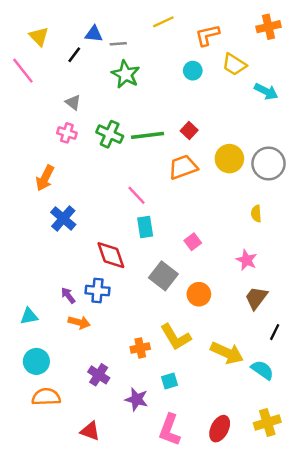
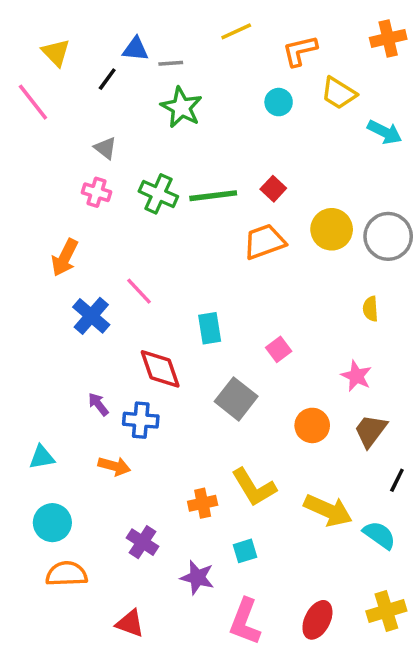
pink line: (137, 195) -> (139, 291), moved
orange circle: (199, 294) -> (312, 425), moved
purple arrow: (68, 295) -> (98, 404), moved

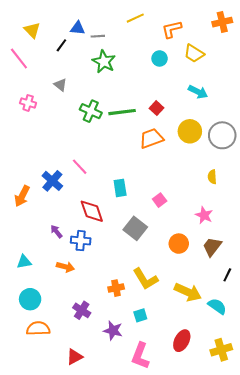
cyan arrow: (385, 132) -> (198, 92), moved
pink cross: (97, 192) -> (28, 103), moved
orange arrow: (65, 258) -> (22, 196), moved
red ellipse: (317, 620) -> (182, 341), moved
red triangle: (130, 623) -> (75, 357), turned -48

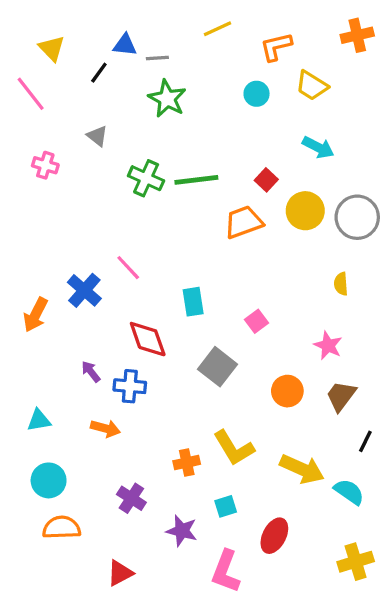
red square: (156, 108) -> (266, 180), moved
red ellipse: (182, 341) -> (274, 536), moved

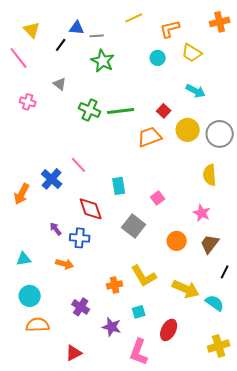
yellow semicircle: (341, 284) -> (210, 175), size x1.5

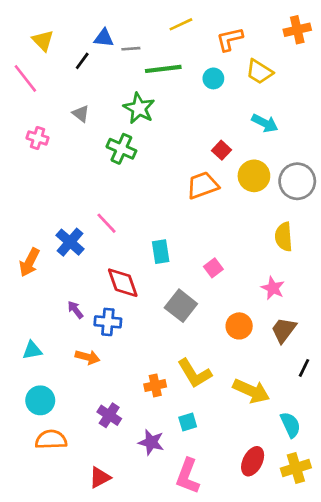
green star: (103, 61) -> (139, 108), moved
green line: (121, 111) -> (163, 69), moved
cyan semicircle: (215, 303) -> (290, 425), moved, turned 30
red ellipse: (169, 330) -> (253, 461), moved

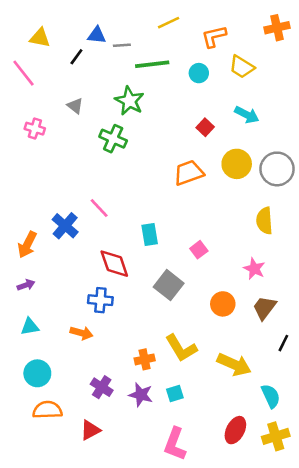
yellow triangle: (43, 41) -> (40, 38), turned -35
red square: (221, 150) -> (205, 127), moved
purple arrow: (75, 310) -> (26, 285), moved, turned 108
purple star: (151, 442) -> (141, 395), moved
red triangle: (100, 477) -> (90, 430), moved

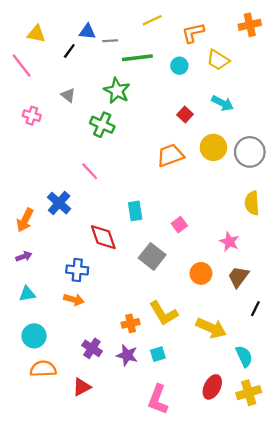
pink line: (99, 208) -> (90, 171), moved
yellow semicircle: (264, 221) -> (252, 203), moved
blue cross: (100, 300) -> (77, 270), moved

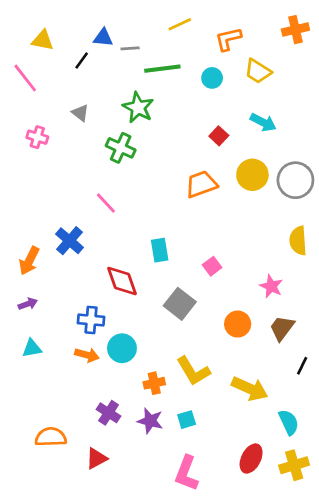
cyan circle: (34, 336) -> (122, 348), moved

